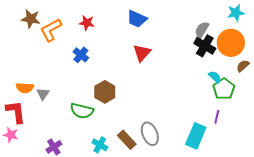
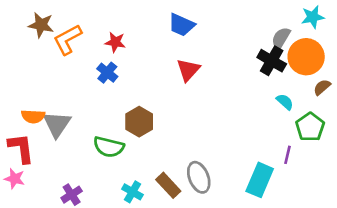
red star: (87, 23) -> (115, 42), moved
gray semicircle: (202, 30) -> (281, 38), moved
green pentagon: (224, 89) -> (310, 127), moved
gray triangle: (43, 94) -> (57, 124), size x1.6

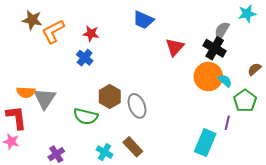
orange circle: (306, 57) -> (208, 77), moved
red triangle: (188, 70) -> (175, 47), moved
gray ellipse: (199, 177) -> (137, 106), moved

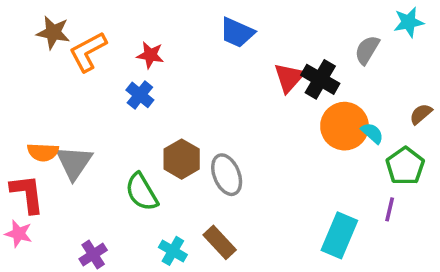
black cross: (215, 48) -> (320, 79), moved
green semicircle: (86, 116) -> (142, 192), turned 45
purple line: (227, 123) -> (390, 209), moved

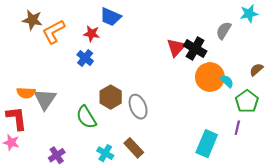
blue trapezoid: (237, 33) -> (111, 17), moved

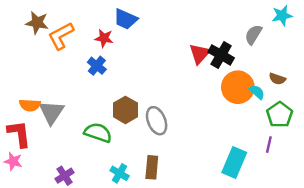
brown semicircle: (256, 70) -> (277, 79), moved, turned -120
green semicircle: (86, 117) -> (98, 133), turned 140
brown rectangle: (134, 148) -> (152, 167), turned 48

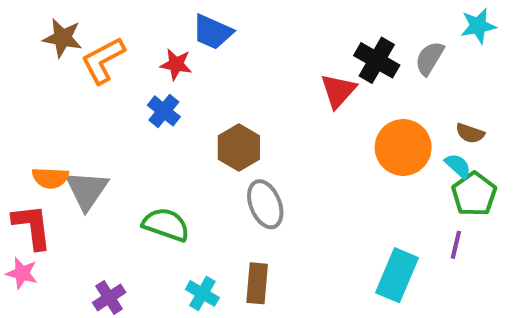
black cross: (221, 55) -> (377, 60), moved
cyan semicircle: (257, 92) -> (458, 166), moved
brown hexagon: (125, 110) -> (239, 147), moved

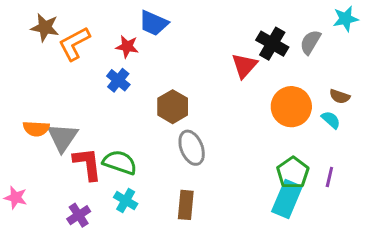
green pentagon: (474, 194) -> (293, 173), moved
red L-shape: (32, 227) -> (87, 164), moved
cyan cross: (202, 293) -> (126, 201), moved

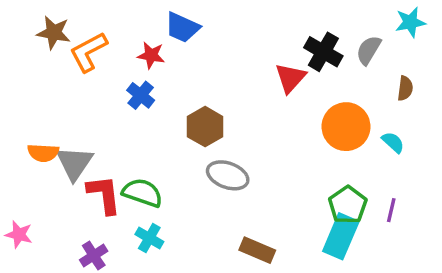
brown semicircle: (340, 96) -> (405, 88), moved, turned -102
gray ellipse: (192, 148) -> (228, 175), turned -48
brown rectangle: (186, 205) -> (257, 250), moved, turned -72

